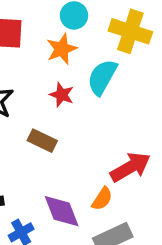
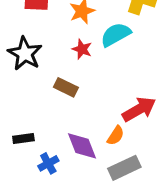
cyan semicircle: (102, 77) -> (116, 35), turned 32

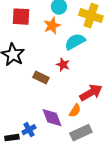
red star: (82, 49) -> (63, 65), moved
black rectangle: (23, 139) -> (12, 138), moved

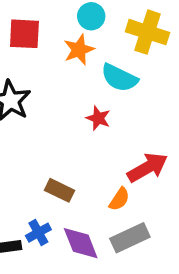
cyan semicircle: (75, 42) -> (119, 78), turned -125
brown rectangle: (41, 78) -> (60, 190), moved
purple diamond: (52, 118) -> (81, 243), moved

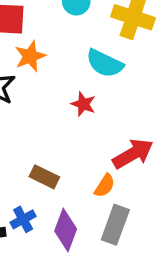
orange star: (79, 50) -> (30, 56), moved
gray rectangle: (130, 238) -> (115, 225), turned -45
purple diamond: (81, 243) -> (66, 230), turned 42

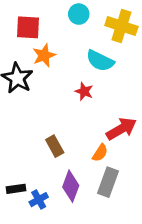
brown rectangle: (44, 177) -> (55, 146), turned 35
blue cross: (23, 219) -> (39, 200), moved

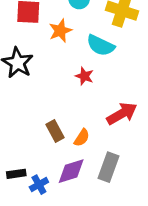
orange star: (44, 55) -> (60, 31), moved
orange semicircle: (100, 153) -> (82, 138), moved
purple diamond: (71, 186) -> (71, 171), turned 52

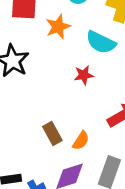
red star: (84, 76) -> (84, 75), turned -30

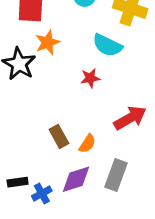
orange star: (58, 27) -> (48, 42), moved

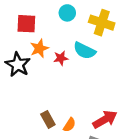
red star: (90, 78) -> (61, 58), moved
red arrow: (130, 118) -> (105, 119), moved

